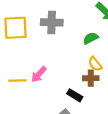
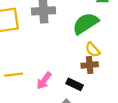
green semicircle: (91, 38) -> (86, 23), size x1.6
pink arrow: (39, 74) -> (44, 81), moved

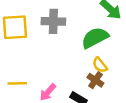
brown cross: (90, 65) -> (95, 80), turned 35

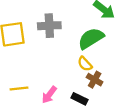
yellow semicircle: (100, 65) -> (85, 64), moved

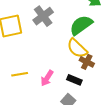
gray cross: (49, 26) -> (43, 16), turned -30
yellow semicircle: (85, 64) -> (77, 48), size x1.5

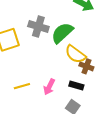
gray cross: (43, 16) -> (38, 26), turned -30
green semicircle: (81, 25) -> (62, 33), moved

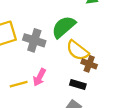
gray cross: (38, 26) -> (34, 40), moved
pink arrow: (49, 87) -> (39, 77), moved

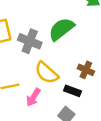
yellow semicircle: (77, 50) -> (47, 73), moved
pink arrow: (39, 77) -> (33, 97), moved

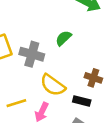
green semicircle: (61, 29) -> (63, 38), size x0.6

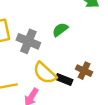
black rectangle: (82, 101) -> (64, 80), moved

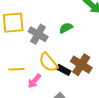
brown cross: (84, 71) -> (81, 65), size x1.5

